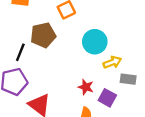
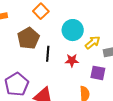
black line: (20, 52) -> (48, 54), moved
red star: (86, 87) -> (72, 60), moved

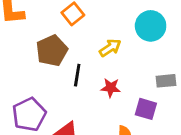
cyan circle: (73, 30) -> (151, 26), moved
yellow arrow: (93, 42) -> (110, 48), moved

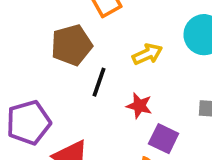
purple square: (146, 109) -> (164, 139), moved

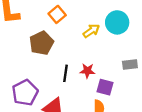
yellow arrow: (147, 54) -> (91, 31), moved
black line: (99, 82) -> (66, 73), moved

